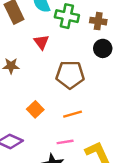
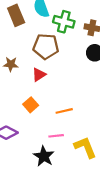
red triangle: (41, 42) -> (39, 75), moved, turned 32
brown pentagon: (70, 75) -> (46, 46), moved

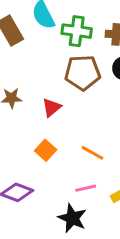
brown pentagon: (46, 46) -> (83, 73), moved
orange line: (64, 111) -> (92, 153), turned 49

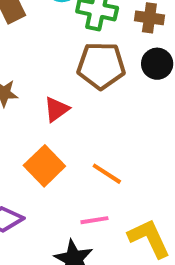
orange square: (46, 150) -> (44, 166), size x1.4

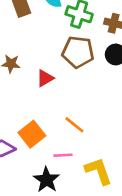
orange square: (44, 166) -> (32, 134), moved

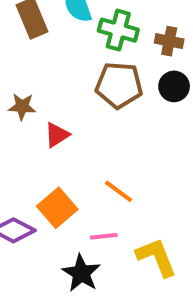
red triangle: (45, 78) -> (57, 135), moved

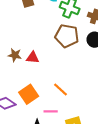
brown star: (22, 107) -> (15, 55), moved
red triangle: (57, 135) -> (33, 57), turned 32

